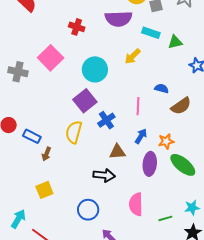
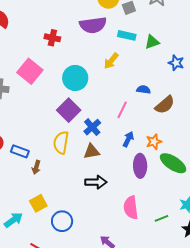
pink line: (138, 106) -> (122, 110), turned 30
brown triangle: (117, 152) -> (92, 151), moved
blue circle: (88, 210) -> (62, 221), moved
cyan arrow: (18, 219) -> (13, 220), moved, turned 30

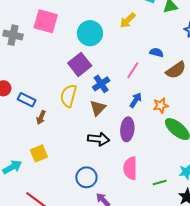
pink square: (30, 71) -> (46, 21), turned -30
brown triangle: (92, 151) -> (98, 108), turned -42
purple ellipse: (140, 166) -> (127, 129), moved
blue circle: (62, 221) -> (86, 177), moved

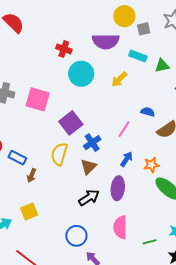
pink square: (46, 21) -> (38, 99), moved
cyan circle: (90, 33) -> (81, 74), moved
black arrow: (99, 139) -> (89, 198), turned -40

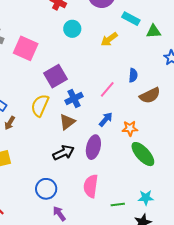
cyan circle: (81, 74) -> (72, 29), size x0.7
blue semicircle: (148, 112) -> (133, 75), turned 72

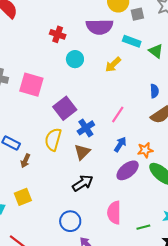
green triangle: (154, 31) -> (156, 51), turned 49
blue semicircle: (133, 75) -> (154, 91), moved
purple ellipse: (93, 147) -> (128, 170), moved, turned 45

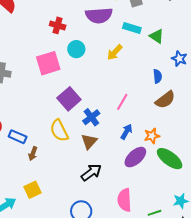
pink square: (31, 85) -> (48, 63), moved, turned -30
yellow semicircle: (53, 139) -> (59, 131), turned -40

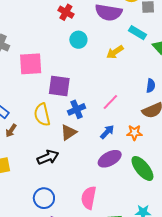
pink square: (48, 63) -> (31, 64), moved
purple square: (69, 99) -> (59, 86), turned 35
orange star: (152, 136) -> (134, 133), moved
black arrow: (91, 172) -> (48, 157), moved

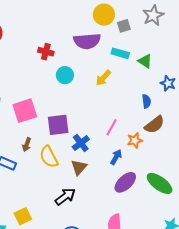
brown arrow: (11, 131) -> (27, 145), moved
orange star: (134, 133) -> (135, 140), moved

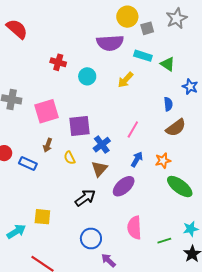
red cross: (46, 52) -> (58, 62), moved
orange star: (135, 140) -> (163, 161), moved
yellow semicircle: (49, 157) -> (70, 158), size x0.6
purple ellipse: (125, 182) -> (124, 186), moved
yellow square: (23, 216) -> (42, 217), turned 30

